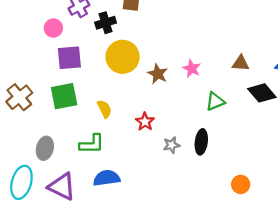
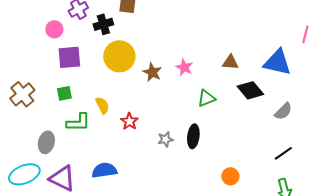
green square: (64, 96) -> (64, 93), size x0.6
red star: (145, 122) -> (129, 121), moved
green L-shape: (92, 144) -> (78, 122), moved
cyan ellipse: (21, 182) -> (24, 174), turned 52

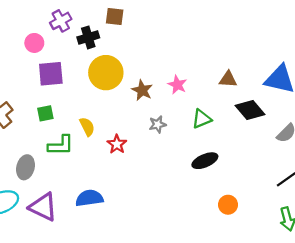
black ellipse: (193, 136) -> (205, 161), moved, turned 60
gray star: (165, 139) -> (158, 124), moved

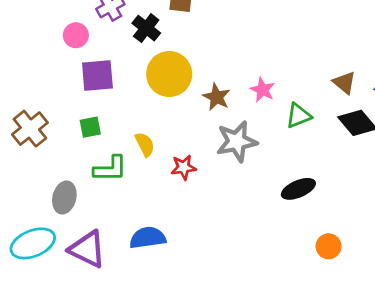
black cross: (88, 37) -> (146, 28), turned -35
brown triangle: (228, 79) -> (344, 83), moved, turned 36
green triangle: (202, 119) -> (298, 116), moved
gray star: (158, 124) -> (237, 141), size x1.8
red star: (117, 144) -> (184, 167), turned 30

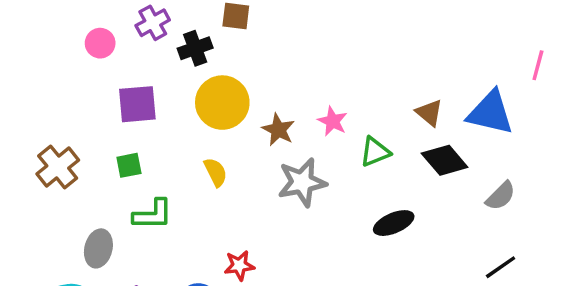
black cross: (146, 28) -> (195, 48), turned 32
pink circle: (76, 35) -> (100, 43), moved
yellow semicircle: (145, 144) -> (216, 172), moved
red star: (184, 167) -> (239, 265), moved
black ellipse: (298, 189) -> (394, 223), moved

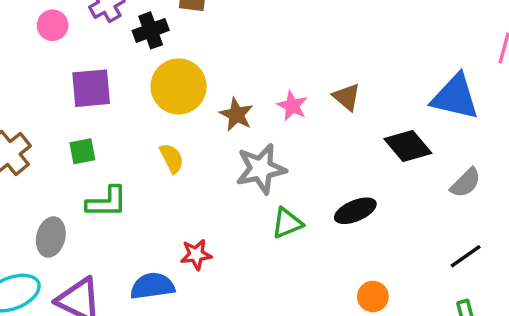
brown triangle: (429, 113) -> (347, 97), moved
green triangle: (375, 152) -> (287, 223), moved

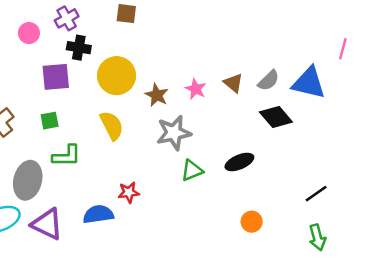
black cross: (151, 30) -> (79, 48), moved, turned 30
yellow semicircle: (172, 158) -> (112, 125), size x1.4
gray semicircle: (466, 183) -> (269, 80), moved
gray ellipse: (51, 237) -> (28, 180), size x1.4

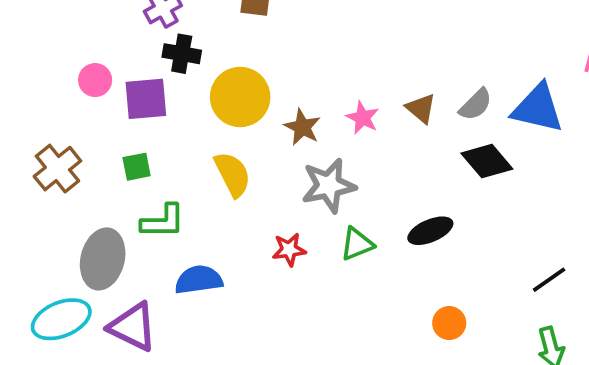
pink circle: (29, 33) -> (95, 80), moved
red star: (129, 192) -> (289, 250), moved
blue semicircle: (98, 214) -> (199, 280), moved

